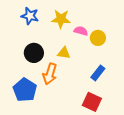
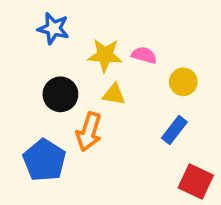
yellow star: (61, 19) -> (105, 55), moved
yellow circle: (98, 38) -> (183, 82), moved
red square: (92, 102) -> (196, 182), moved

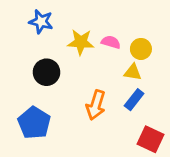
yellow circle: (183, 82) -> (141, 49), moved
yellow triangle: (114, 94) -> (133, 72), moved
orange arrow: (89, 132) -> (96, 105), moved

